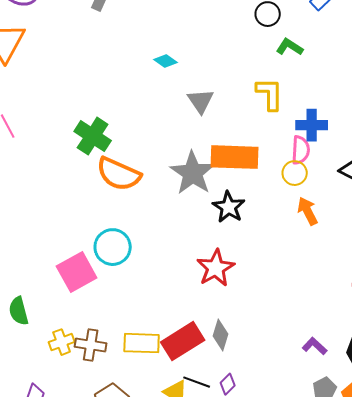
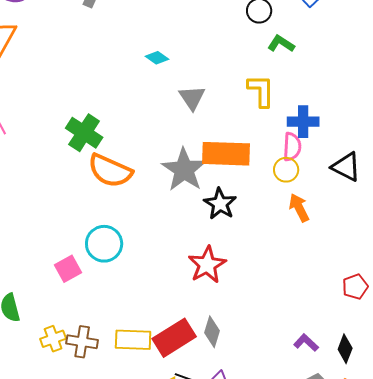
pink square: (77, 272) -> (68, 269), size x0.7

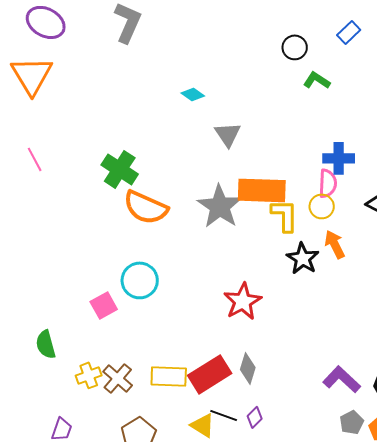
yellow L-shape: (261, 91) -> (285, 215), moved
black star: (220, 204) -> (303, 258), moved
brown cross: (82, 342) -> (118, 378), turned 32
purple L-shape: (306, 343) -> (342, 379), size x1.5

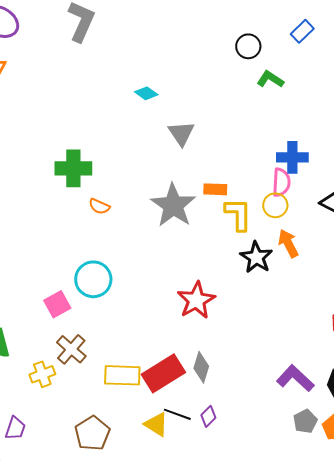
green cross: (120, 169) -> (73, 168), turned -33
orange rectangle: (262, 190) -> (215, 189), size x0.5
orange semicircle: (146, 207) -> (99, 206), size x0.5
brown cross: (118, 378) -> (71, 349), moved

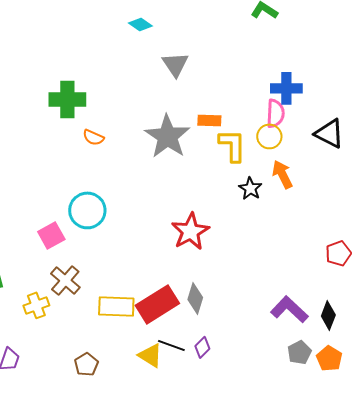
black star: (256, 257) -> (250, 188), size x0.7
brown pentagon: (92, 433) -> (86, 364), size x0.7

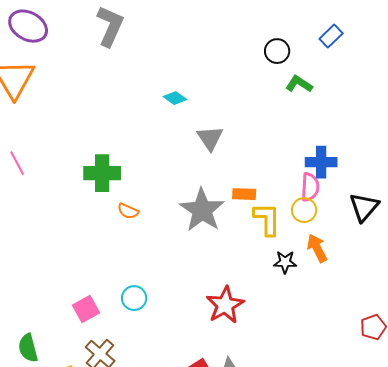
black triangle: (329, 133) -> (364, 207), turned 44
black star: (250, 188) -> (285, 262), turned -30
cyan circle: (87, 210) -> (134, 298), moved, size x0.7

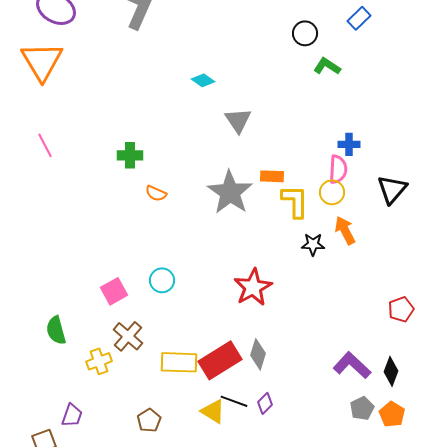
blue cross: (321, 162) -> (349, 144), size x0.7
green cross: (102, 173) -> (130, 155), size x0.7

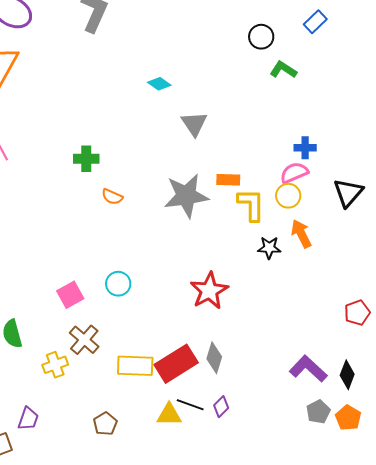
pink semicircle: (338, 169) -> (294, 173), turned -116
gray star: (230, 192) -> (186, 196), turned 30
yellow triangle: (213, 411) -> (169, 415), turned -32

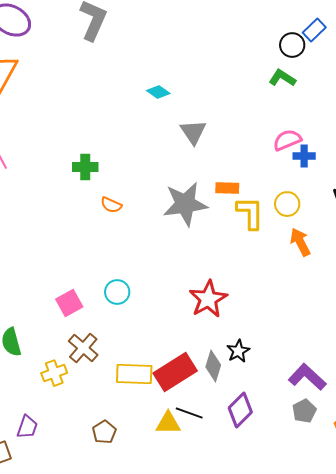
black circle: (261, 37) -> (292, 45), moved
pink semicircle: (294, 173) -> (287, 140), moved
black star: (269, 248) -> (238, 351), moved, turned -30
purple diamond: (221, 407) -> (240, 410), moved, size x1.6
gray pentagon: (318, 412) -> (304, 411), moved

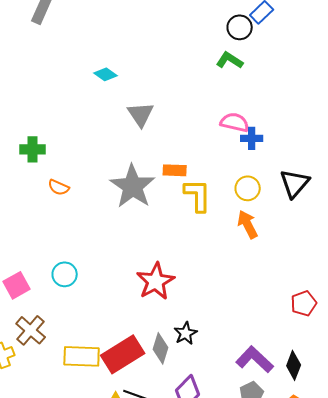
pink semicircle: (287, 140) -> (235, 122), turned 36
gray star: (185, 204) -> (133, 186), turned -30
yellow circle: (287, 204) -> (248, 188), moved

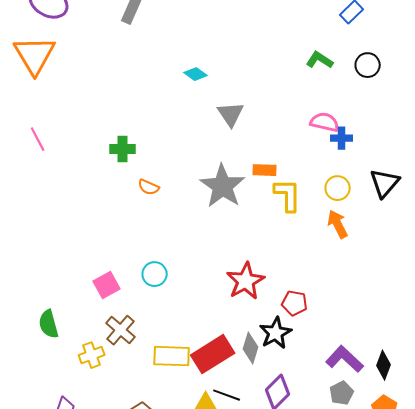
black circle: (240, 27) -> (368, 65), moved
red pentagon: (304, 303) -> (295, 303), moved, turned 30
black star: (186, 333) -> (276, 333), size x1.4

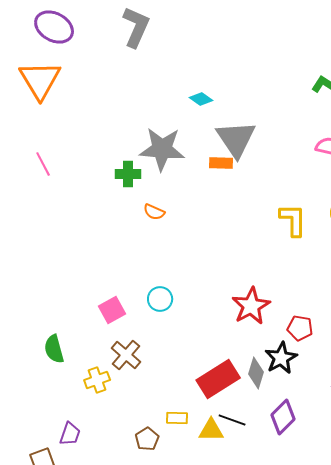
gray triangle: (231, 114) -> (236, 139), size x1.5
orange rectangle: (265, 170) -> (221, 163), moved
gray star: (223, 186) -> (162, 149), moved, turned -30
yellow rectangle: (172, 356) -> (177, 418), moved, size x0.6

